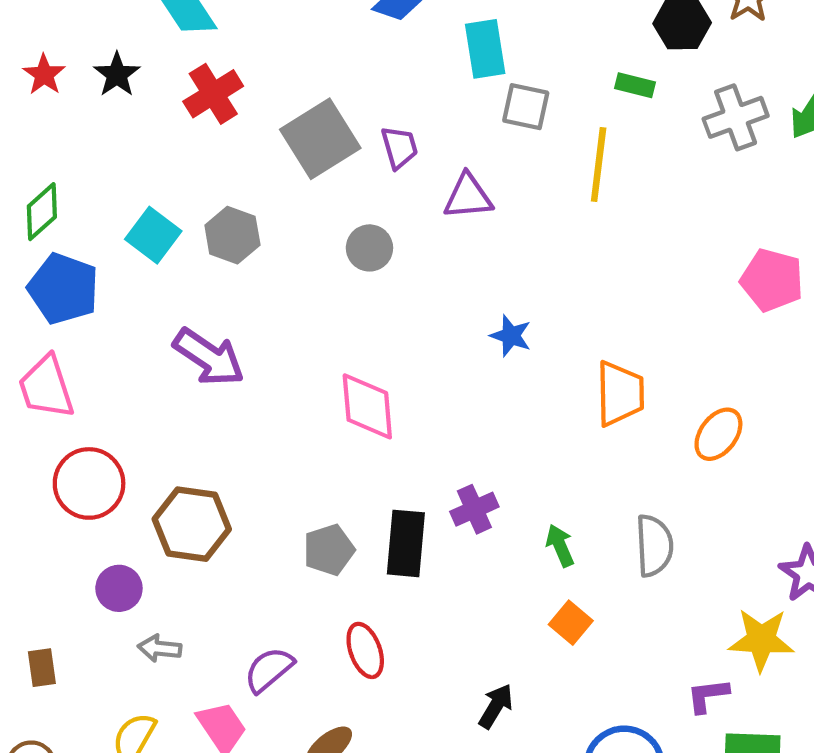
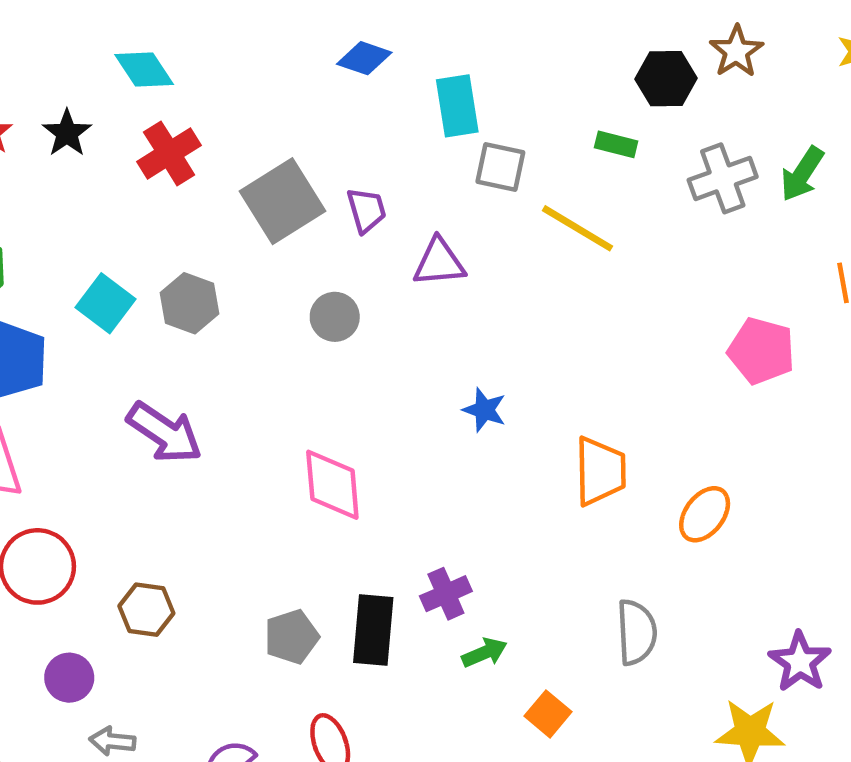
yellow line: (599, 164) -> (578, 228), turned -66
brown hexagon: (192, 524) -> (146, 610), size x0.7
green arrow: (560, 546) -> (484, 653), moved, turned 90

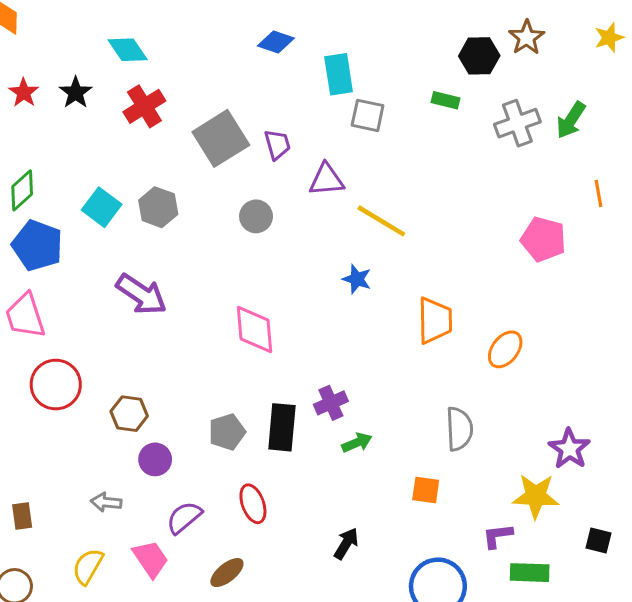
yellow line: (578, 228) -> (381, 221), moved
purple circle: (69, 678) -> (155, 459), moved
orange square: (548, 714) -> (426, 490), moved, turned -32

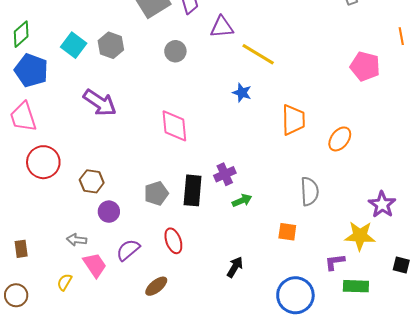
pink trapezoid: (151, 559) -> (95, 265), moved
yellow semicircle: (88, 566) -> (65, 282), size x0.7

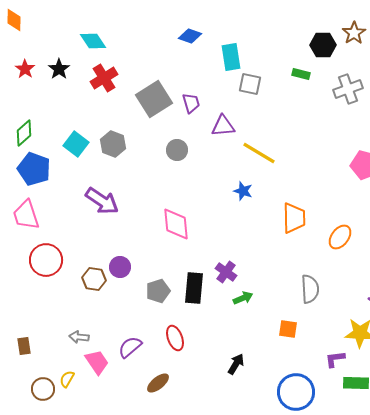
purple cross: (225, 174) -> (226, 272), turned -30
purple circle: (109, 212) -> (120, 267), moved
brown circle: (16, 295) -> (43, 389), moved

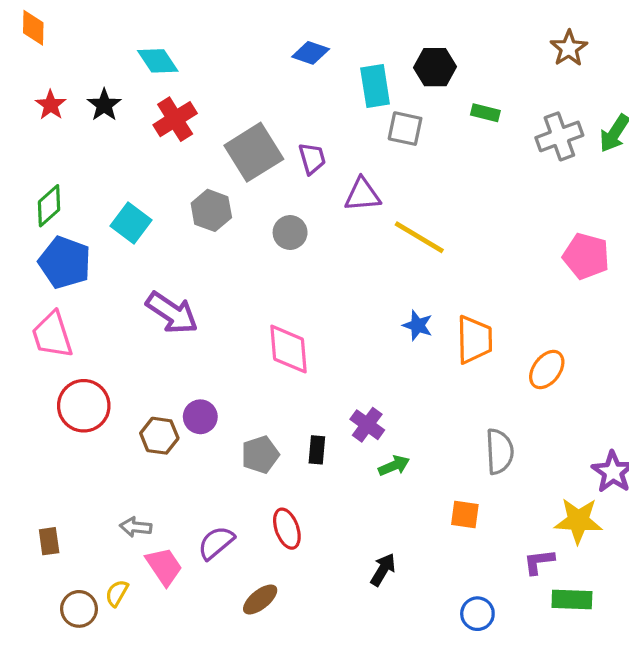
black hexagon: (323, 45) -> (435, 67), moved
gray hexagon: (113, 144) -> (211, 210), moved
blue star: (243, 191) -> (418, 325), moved
black rectangle: (194, 288) -> (317, 450), size x0.6
blue circle: (296, 392) -> (477, 614), size x0.6

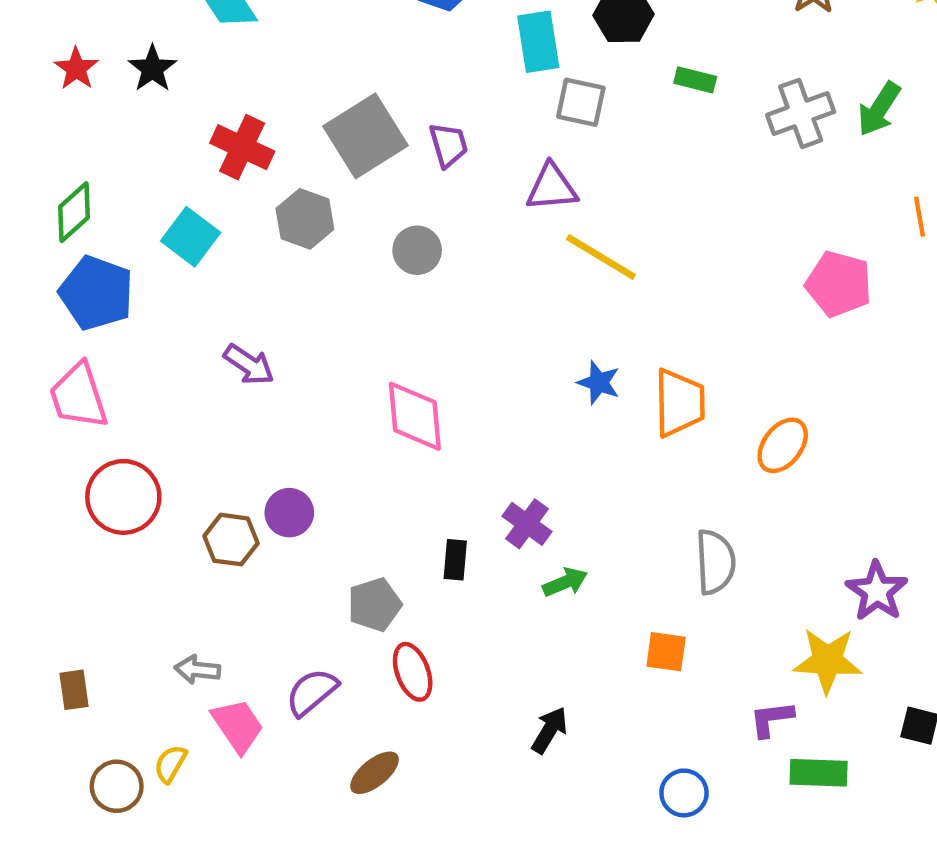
red cross: (175, 119) -> (242, 147), moved, turned -33
purple triangle: (363, 195) -> (552, 187), moved
purple arrow: (172, 313) -> (249, 365), size x0.7
gray pentagon: (260, 455) -> (375, 605), moved

